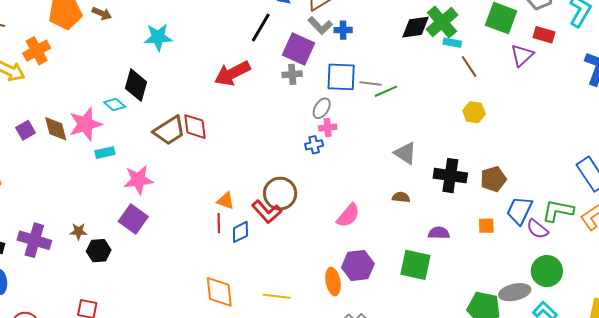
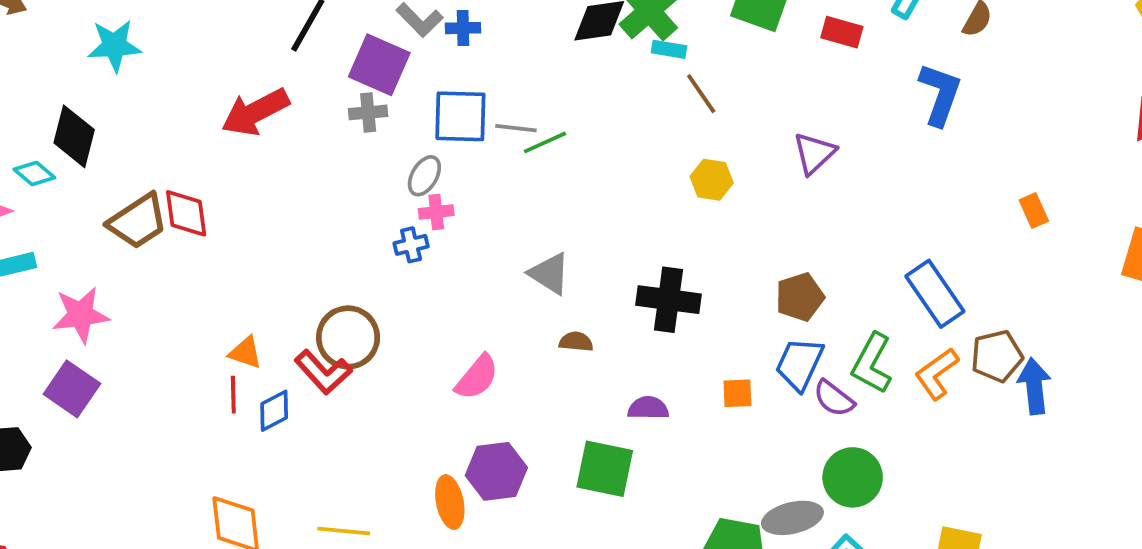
purple triangle: (522, 55) -> (814, 153), moved
gray triangle: (405, 153) -> (549, 273), moved
brown pentagon: (493, 179) -> (800, 297), moved
green L-shape: (558, 211) -> (872, 363), turned -72

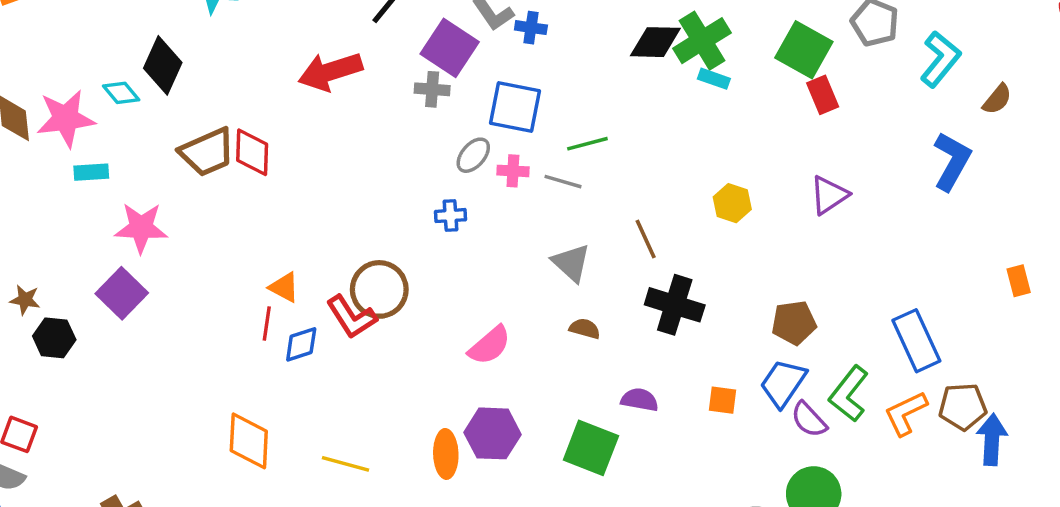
red rectangle: (842, 32) -> (823, 95), moved, turned 42
brown line: (701, 94) -> (646, 239), moved
gray line: (516, 128) -> (563, 182), moved
pink cross: (436, 212) -> (513, 171), moved

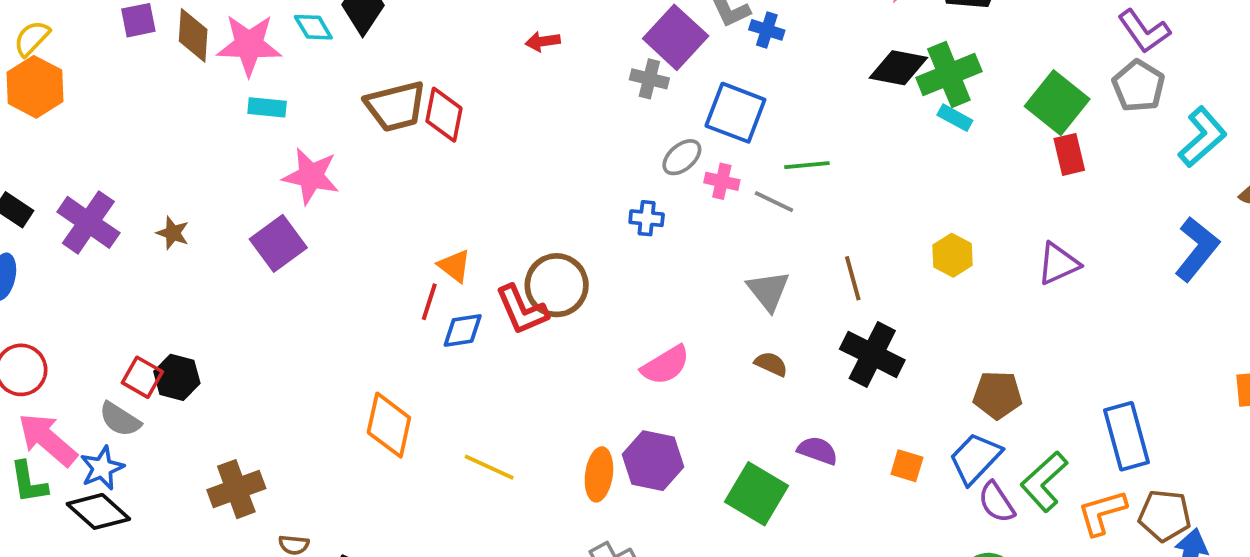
red arrow: (330, 71) -> (543, 41), size x0.5
black hexagon: (54, 338) -> (177, 377), moved

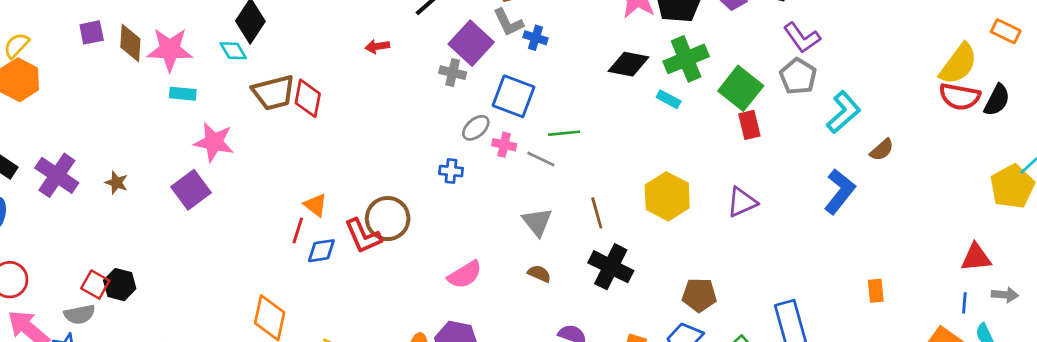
cyan diamond: (313, 27) -> (233, 51), moved
green cross: (949, 74) -> (686, 59), moved
yellow hexagon: (952, 255) -> (667, 196), size x1.6
gray semicircle: (120, 419) -> (80, 314), turned -44

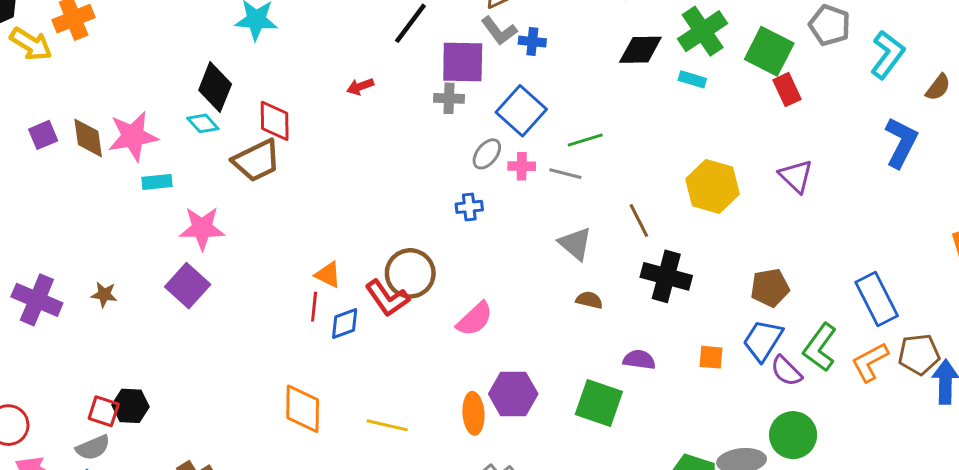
purple square: (471, 43) -> (463, 62), turned -30
blue square: (514, 96) -> (521, 111), turned 33
red diamond: (308, 98) -> (275, 121), moved
purple triangle: (742, 202) -> (796, 176), turned -40
pink semicircle: (465, 275) -> (475, 319), moved

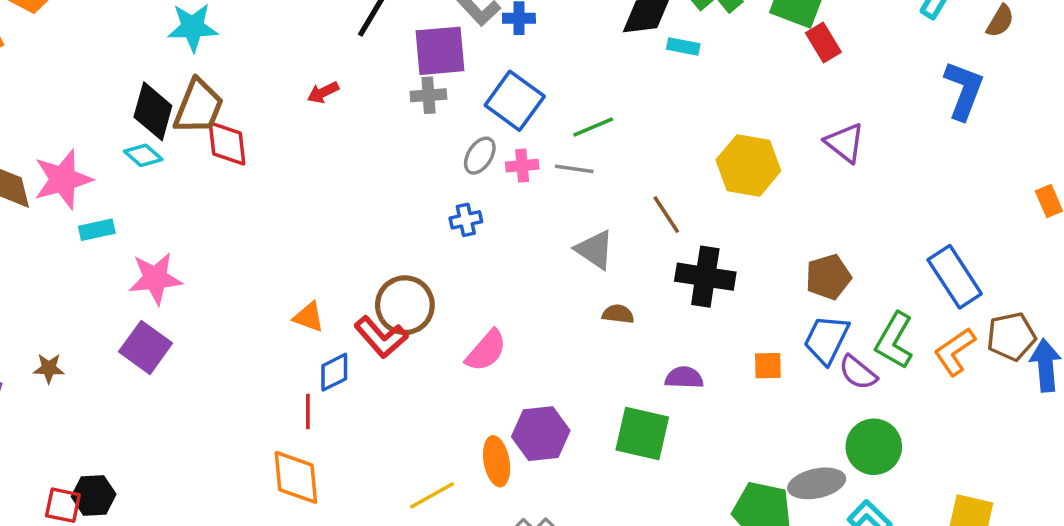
cyan rectangle: (692, 79) -> (683, 46), moved
brown trapezoid: (257, 160) -> (199, 107), moved, turned -36
red line: (314, 307) -> (308, 412), moved
yellow line: (387, 425) -> (432, 495), moved, turned -36

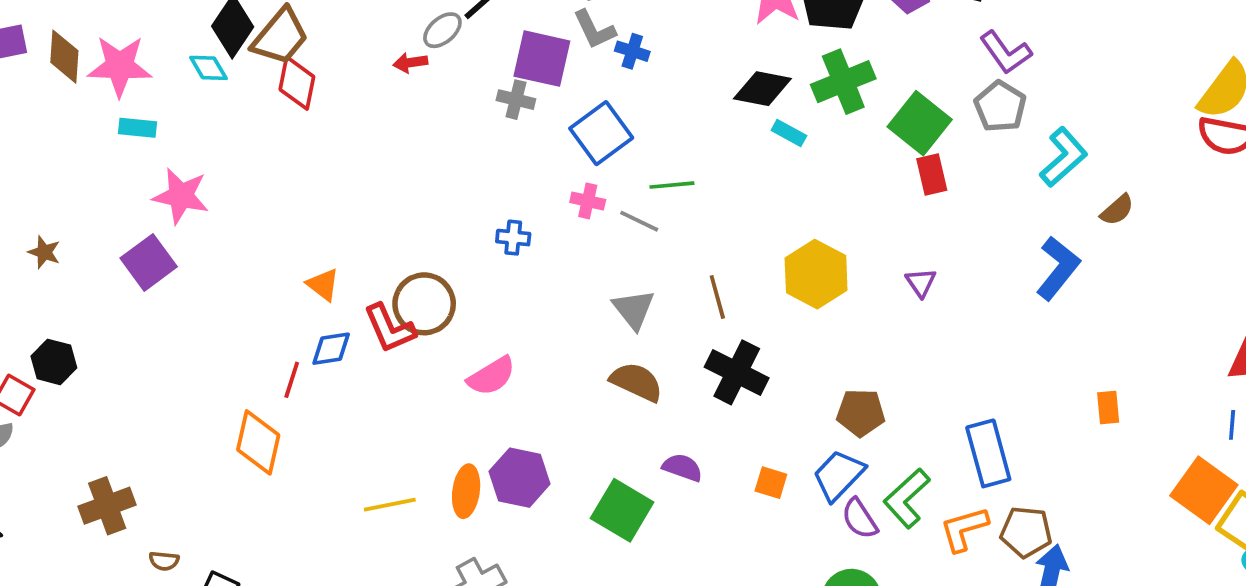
purple triangle: (845, 143) -> (921, 283), size x0.7
gray ellipse: (480, 156) -> (442, 30), moved
brown semicircle: (618, 314) -> (636, 382), size x1.6
black hexagon: (94, 495) -> (54, 362), moved

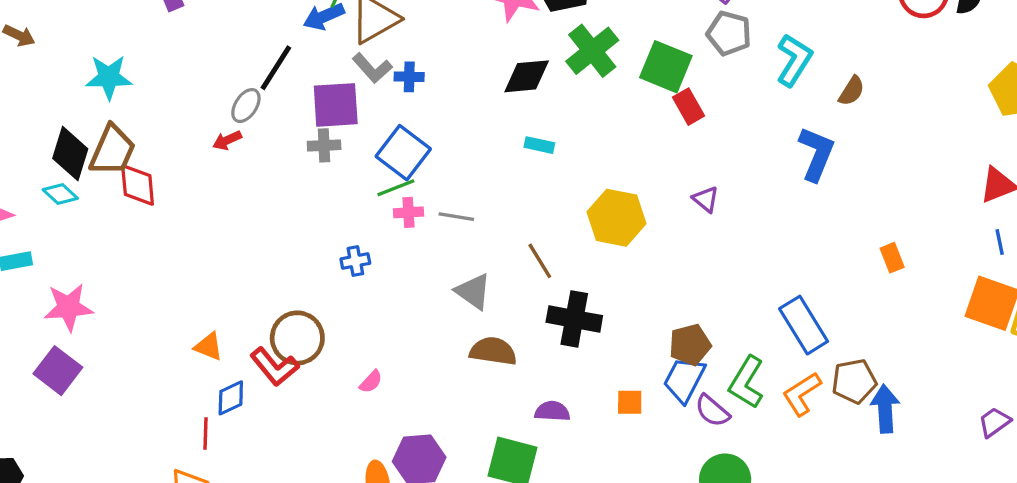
cyan rectangle: (789, 133) -> (539, 145), moved
green line: (672, 185) -> (396, 188), moved
pink semicircle: (491, 376) -> (371, 382), size x0.6
brown pentagon: (861, 413) -> (690, 345), moved

